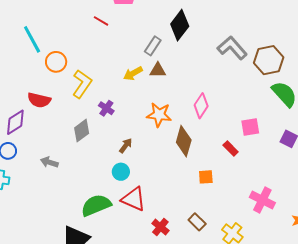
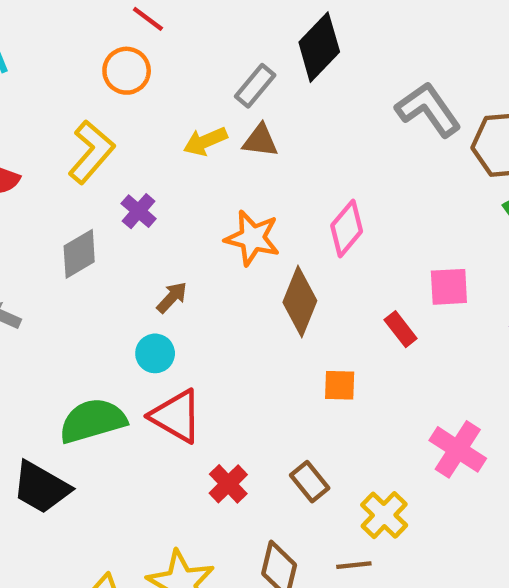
orange circle: (56, 62) -> (127, 71), moved

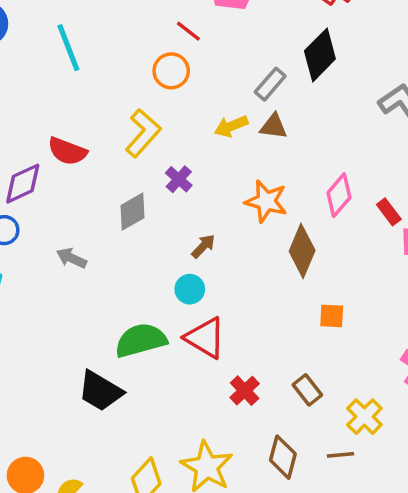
red rectangle: (401, 329) -> (389, 212), moved

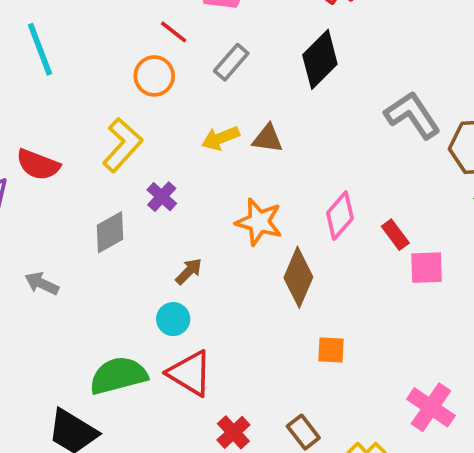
gray rectangle: (270, 84) -> (231, 62), moved

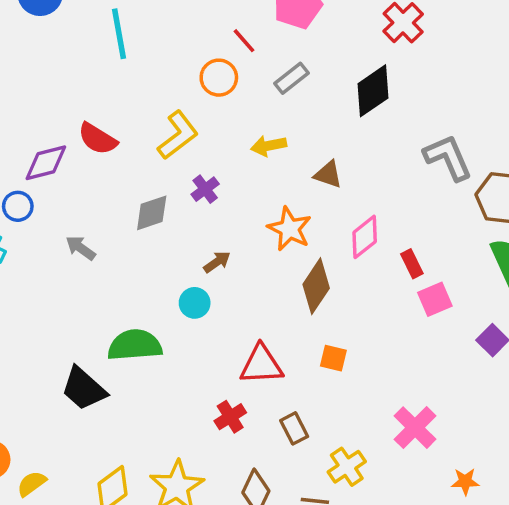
brown triangle: (268, 139) -> (328, 174), moved
pink square: (427, 268) -> (435, 299), turned -32
red triangle: (190, 373) -> (261, 365), moved, turned -45

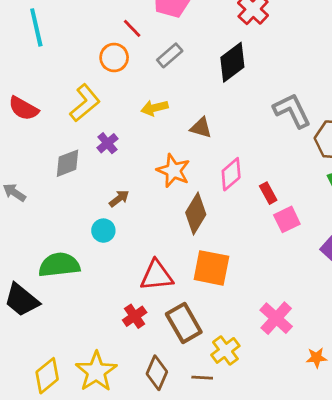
orange square: (333, 358) -> (211, 268), size x1.8
brown rectangle: (294, 428) -> (184, 323), size x1.6

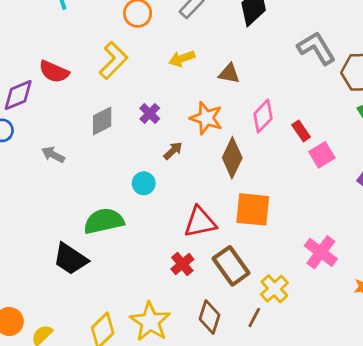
purple cross: (107, 143) -> (150, 114), moved
brown arrow: (119, 198) -> (173, 151), moved
brown line: (202, 378) -> (254, 317), turned -60

